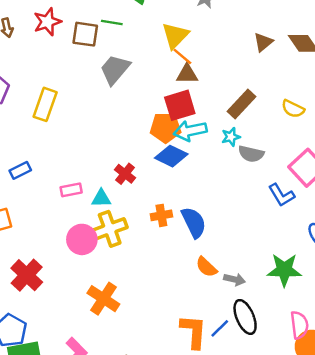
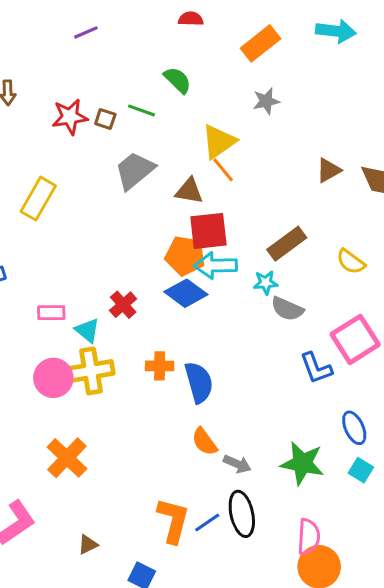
red star: (47, 22) -> (70, 117), moved
brown square: (85, 34) -> (105, 119), size x0.6
brown triangle: (187, 74) -> (189, 191), moved
cyan triangle: (101, 198) -> (87, 330), turned 30

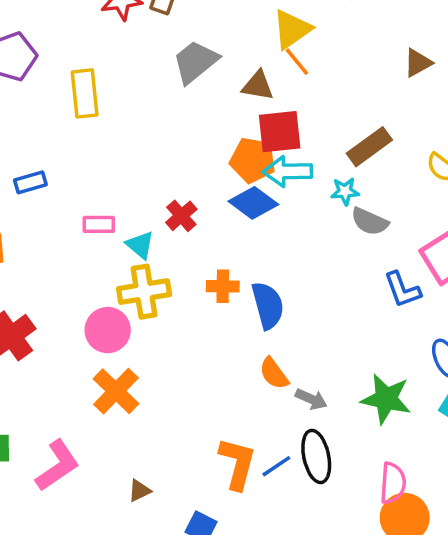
yellow rectangle: (38, 199) -> (85, 93), turned -36
pink circle: (53, 378) -> (108, 330), moved

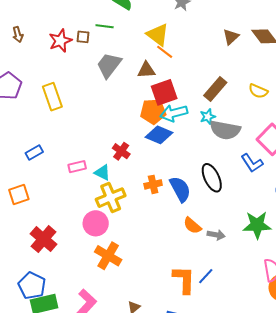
yellow triangle: (292, 29) -> (158, 35), turned -35
gray semicircle: (370, 222) -> (225, 130), size x1.4
black ellipse: (316, 456) -> (212, 178), moved

